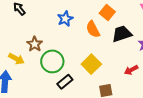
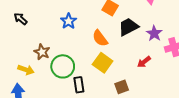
orange semicircle: (93, 29) -> (100, 38), moved
black rectangle: (65, 82) -> (79, 85), turned -49

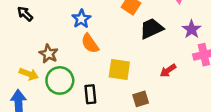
purple star: (154, 33) -> (192, 29), moved
orange semicircle: (100, 38) -> (90, 43), moved
yellow square: (103, 63) -> (119, 69), turned -30
green circle: (63, 66) -> (60, 80), moved

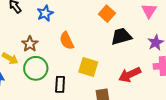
blue star: (81, 19) -> (45, 13), moved
red arrow: (168, 71) -> (130, 75), size x1.5

